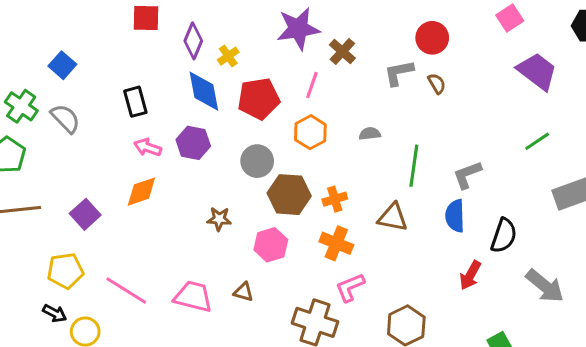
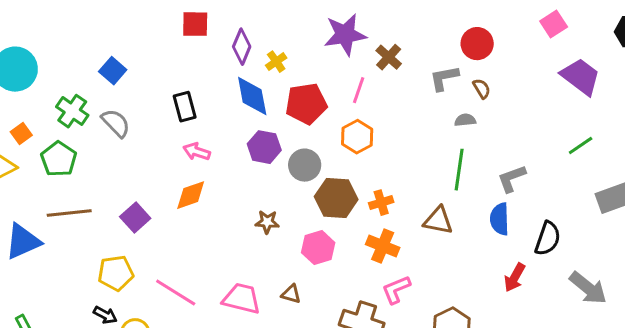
gray semicircle: (370, 134) -> (465, 120), moved
purple hexagon: (193, 143) -> (264, 147), moved

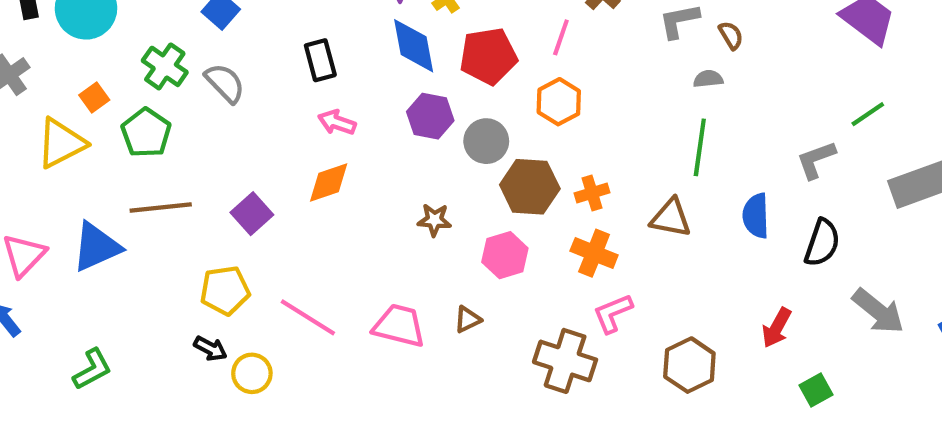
gray L-shape: (512, 179) -> (816, 160), moved
red arrow: (515, 278) -> (777, 328), moved
brown triangle: (291, 294) -> (468, 319), turned -42

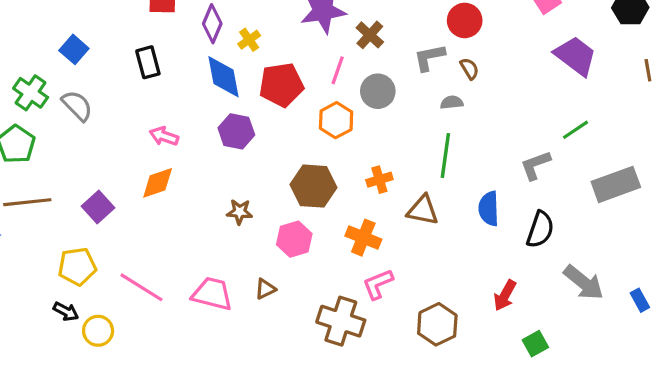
black rectangle: (320, 60) -> (148, 62), moved
gray circle: (486, 141) -> (378, 91), moved
orange cross: (592, 193) -> (379, 180), moved

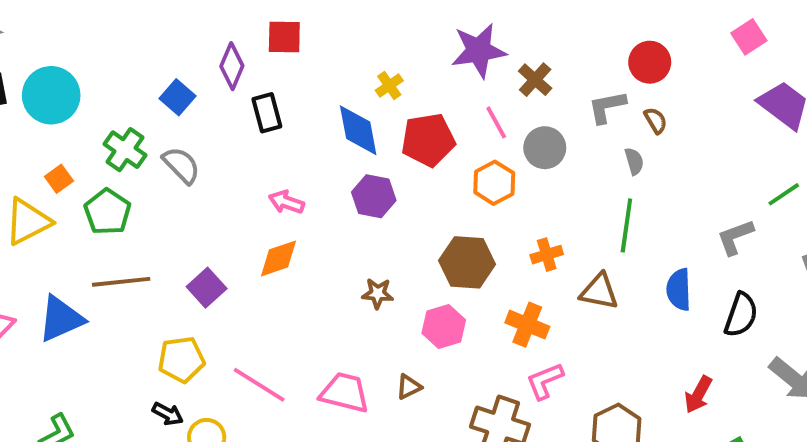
purple diamond: (212, 24) -> (232, 66), moved
pink line: (338, 70) -> (496, 122), turned -48
gray semicircle: (452, 102) -> (634, 161), turned 80

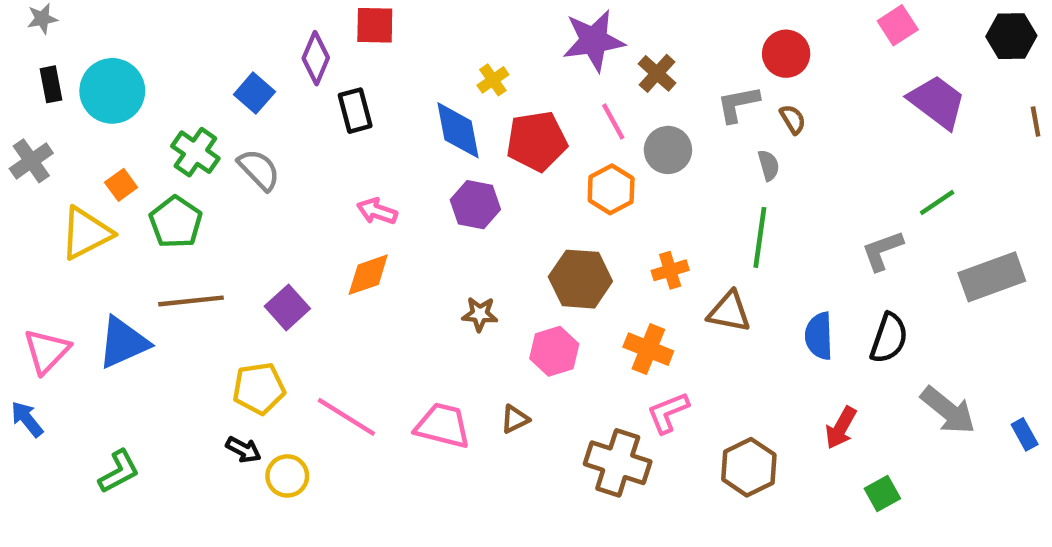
blue semicircle: (679, 290) -> (819, 336), moved

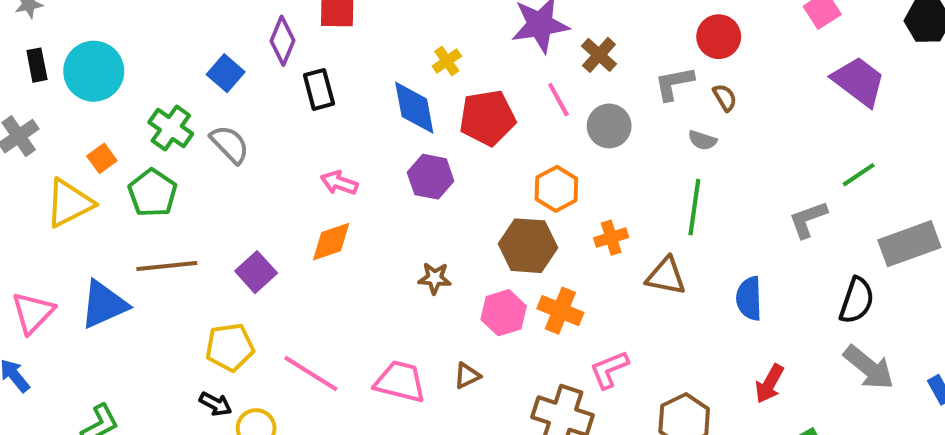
gray semicircle: (769, 165) -> (702, 140), turned 124
orange hexagon: (611, 189) -> (556, 189), moved
black semicircle: (889, 338) -> (857, 300), moved
orange cross: (648, 349) -> (560, 311), moved

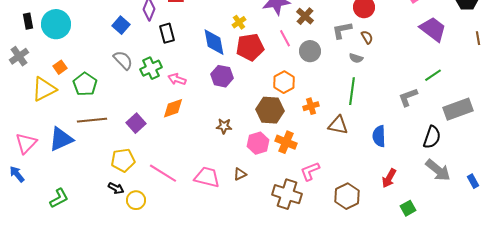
yellow cross: (447, 61) -> (239, 22), moved
green cross: (171, 128) -> (151, 68), moved, turned 30

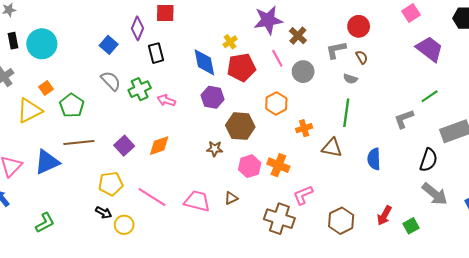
orange diamond: (173, 108) -> (159, 146), moved
brown hexagon: (270, 110) -> (240, 126), moved
red arrow: (389, 178) -> (384, 216), moved
green square: (408, 208) -> (411, 226), moved

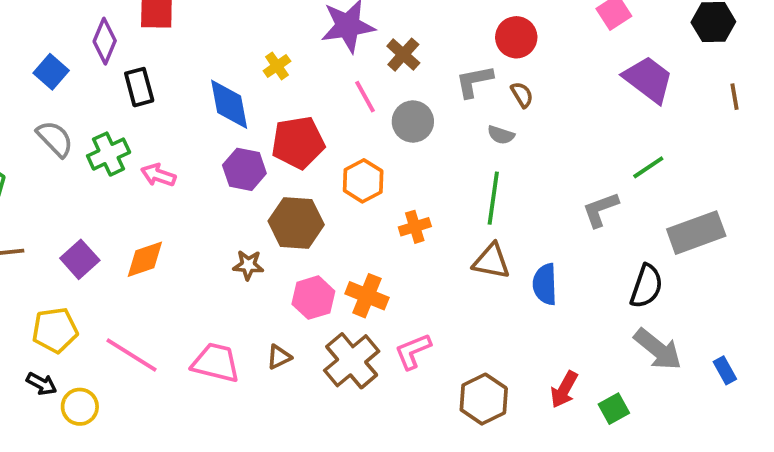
red pentagon: (241, 67) -> (298, 143), moved
brown triangle: (332, 148) -> (491, 261), moved
brown cross: (279, 219) -> (352, 361), moved, turned 32

